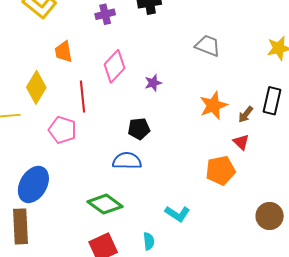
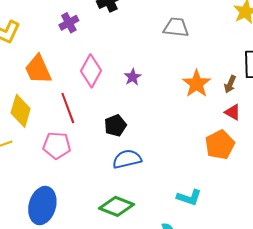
orange trapezoid: (64, 52) -> (38, 69), size x1.4
black pentagon: (139, 129) -> (115, 126), moved

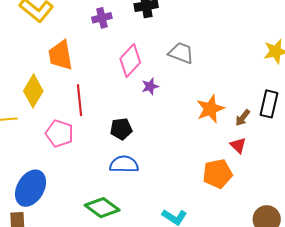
gray trapezoid: (176, 27) -> (181, 53), moved
pink diamond: (91, 71) -> (130, 60), moved

